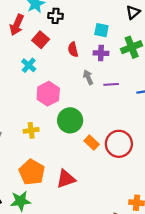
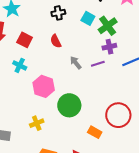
black cross: (56, 16) -> (58, 13), moved
cyan square: (101, 30) -> (88, 18), moved, turned 32
purple cross: (101, 53) -> (109, 47), moved
orange rectangle: (92, 143) -> (95, 132), moved

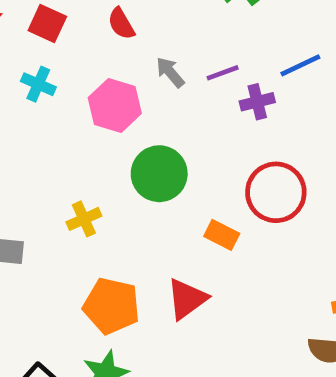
purple cross: (109, 47) -> (257, 102), moved
pink hexagon: (44, 86) -> (115, 105), moved

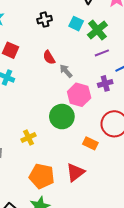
red semicircle: (121, 24) -> (49, 57), moved
purple line: (223, 73) -> (102, 53), moved
pink hexagon: (115, 105) -> (79, 95), moved

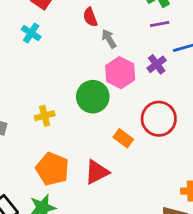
purple cross: (105, 83) -> (157, 64), turned -32

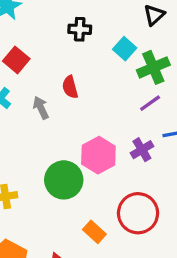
purple line: (160, 24) -> (150, 103), turned -30
gray arrow: (109, 39) -> (41, 108), moved

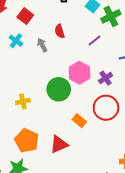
purple line: (150, 103) -> (95, 40), moved
purple cross: (142, 150) -> (105, 78), moved

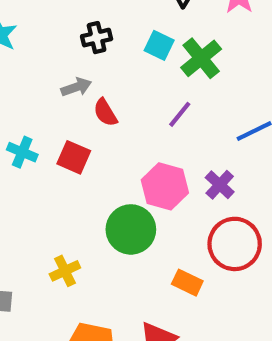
red square: (25, 16) -> (74, 157), moved
gray arrow: (42, 45) -> (76, 87), moved, turned 112

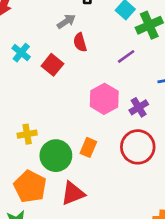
gray arrow: (76, 87) -> (66, 21), turned -30
green circle: (131, 229) -> (56, 156), moved
orange rectangle: (187, 283) -> (88, 147), moved, turned 72

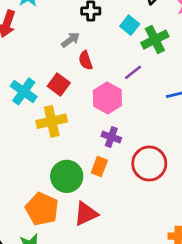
cyan cross: (21, 53) -> (24, 91), moved, size x1.4
pink hexagon: (104, 99) -> (107, 98), moved
purple cross: (139, 107) -> (111, 137), moved, turned -36
yellow cross: (27, 134) -> (52, 121), moved, size x1.5

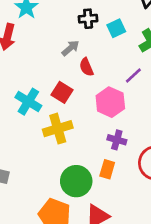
cyan square: (130, 25) -> (116, 28), moved, turned 30

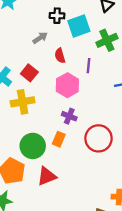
cyan square: (116, 28) -> (79, 26), size x1.5
red semicircle: (86, 67) -> (60, 56), moved
purple line: (133, 75) -> (88, 66), turned -48

